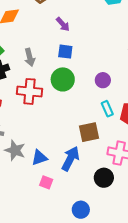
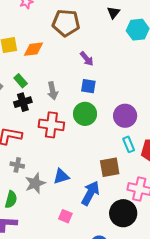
purple circle: (103, 80) -> (125, 116), size x1.5
gray star: (15, 150) -> (35, 183), turned 30
blue triangle: (39, 158) -> (61, 176), moved
black circle: (104, 178) -> (123, 213), size x1.4

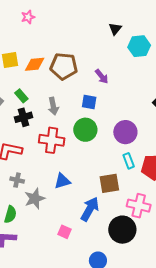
brown pentagon: (66, 23) -> (64, 66), moved
purple arrow: (87, 59) -> (102, 76), moved
blue triangle: (61, 176) -> (62, 181), moved

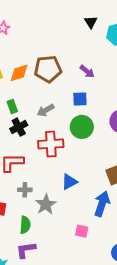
green rectangle: (21, 96) -> (12, 106), turned 32
gray arrow: (53, 106) -> (46, 110), turned 84

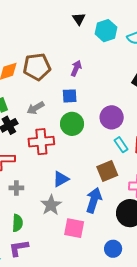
purple arrow: (87, 71) -> (76, 68), turned -105
gray star: (46, 204) -> (51, 205), moved
pink square: (82, 231) -> (74, 228), size x1.5

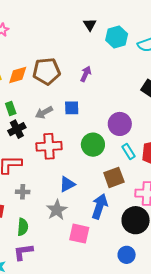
blue square: (70, 96) -> (72, 108), moved
green circle: (72, 124) -> (93, 145), moved
blue circle: (113, 249) -> (127, 255), moved

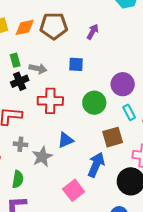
gray arrow: (44, 112) -> (38, 69), moved, turned -144
gray star: (57, 210) -> (42, 157), moved
pink square: (79, 234) -> (74, 190), turned 35

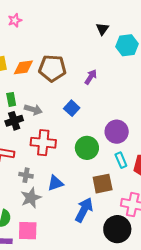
blue square: (76, 64) -> (72, 108), turned 35
gray cross: (20, 144) -> (26, 175), moved
pink square: (74, 190) -> (28, 231), moved, turned 35

